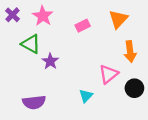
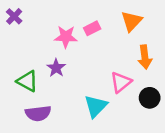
pink star: (43, 16) -> (66, 37), moved, turned -30
green triangle: (31, 44) -> (27, 81), moved
cyan triangle: (86, 96) -> (96, 106), size x1.5

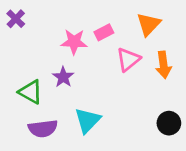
pink triangle: (121, 82) -> (128, 59), moved
black circle: (150, 98) -> (169, 123), moved
cyan triangle: (96, 106) -> (88, 120), moved

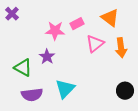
orange triangle: (149, 24) -> (110, 18), turned -36

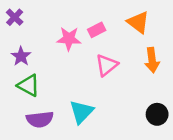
pink triangle: (95, 44) -> (107, 65), moved
purple star: (47, 57) -> (21, 56), moved

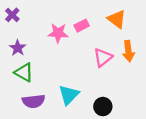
pink triangle: (107, 65) -> (103, 58), moved
black circle: (157, 114) -> (103, 107), moved

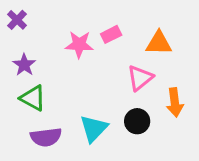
orange triangle: (117, 19) -> (159, 43), moved, turned -36
orange arrow: (128, 51) -> (175, 102), moved
black circle: (103, 107) -> (137, 121), moved

